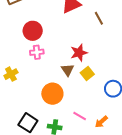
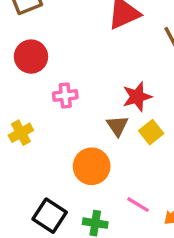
red circle: (33, 31) -> (31, 57), moved

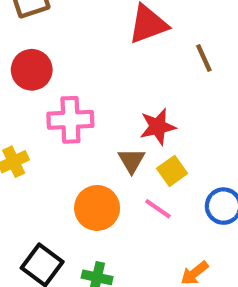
pink cross: (65, 95) -> (70, 120), size x1.5
pink line: (138, 205) -> (158, 209), moved

